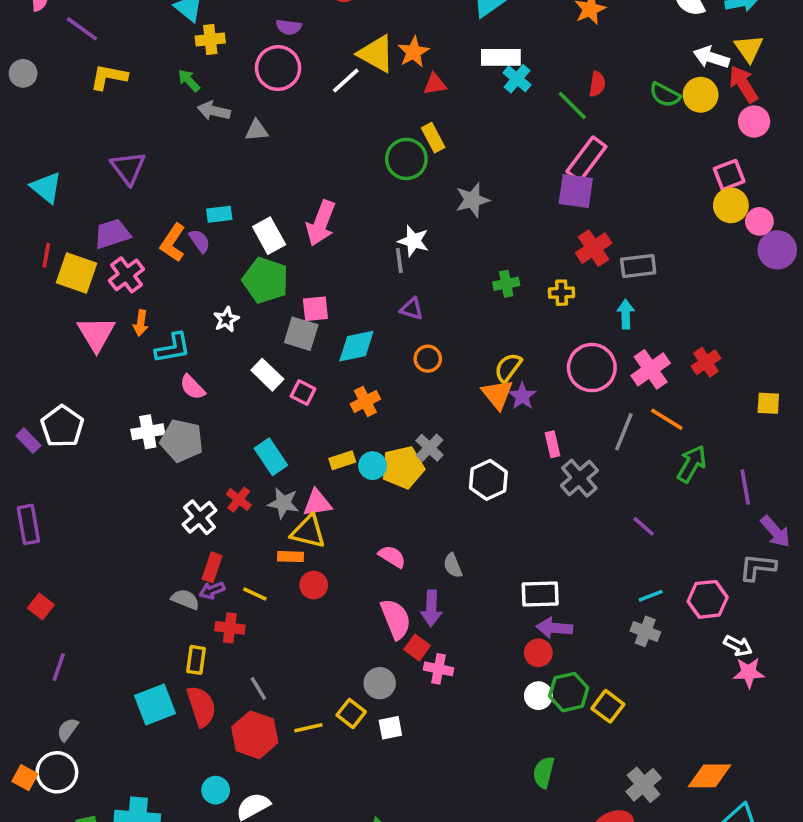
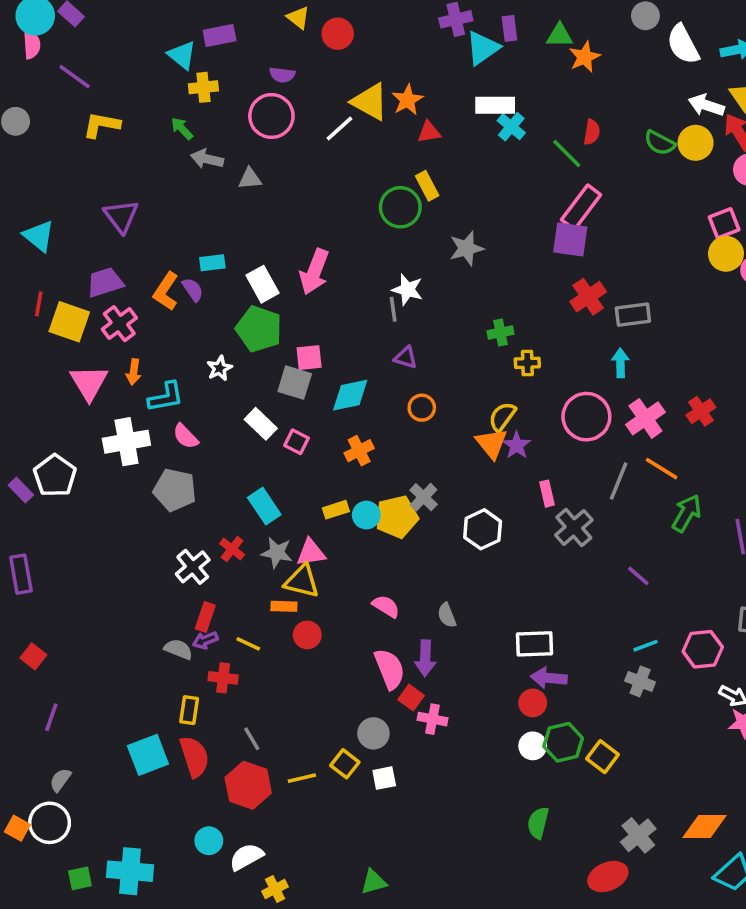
yellow cross: (562, 293) -> (527, 363), moved
white cross: (148, 432) -> (126, 442), moved, size x1.4

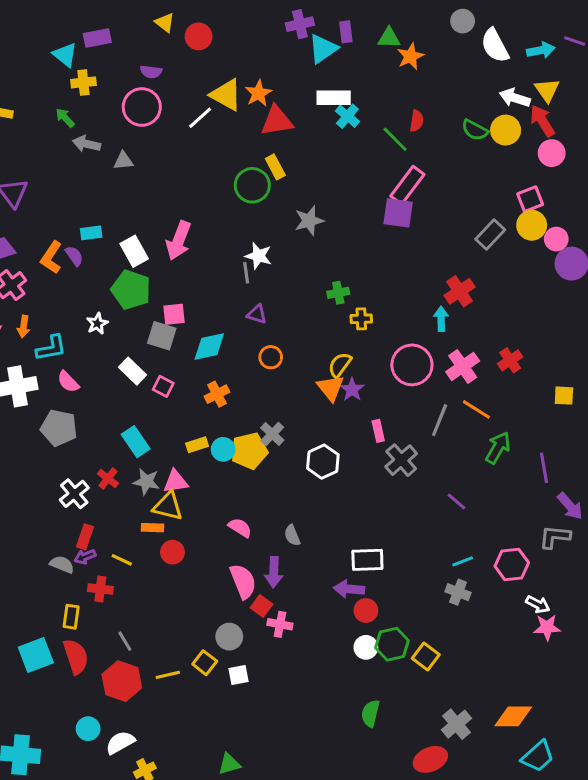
red triangle: (429, 132) -> (277, 121), size x1.6
red cross: (588, 297) -> (460, 291), moved
gray rectangle: (633, 315) -> (490, 234), moved, turned -40
purple arrow: (549, 678) -> (349, 589), moved

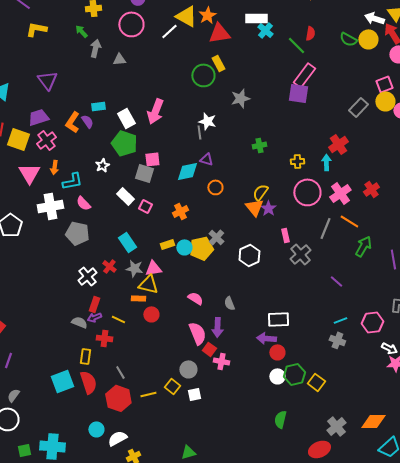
gray arrow: (87, 144) -> (95, 48), turned 90
yellow cross: (361, 319) -> (297, 161), moved
cyan diamond: (209, 346) -> (187, 171), moved

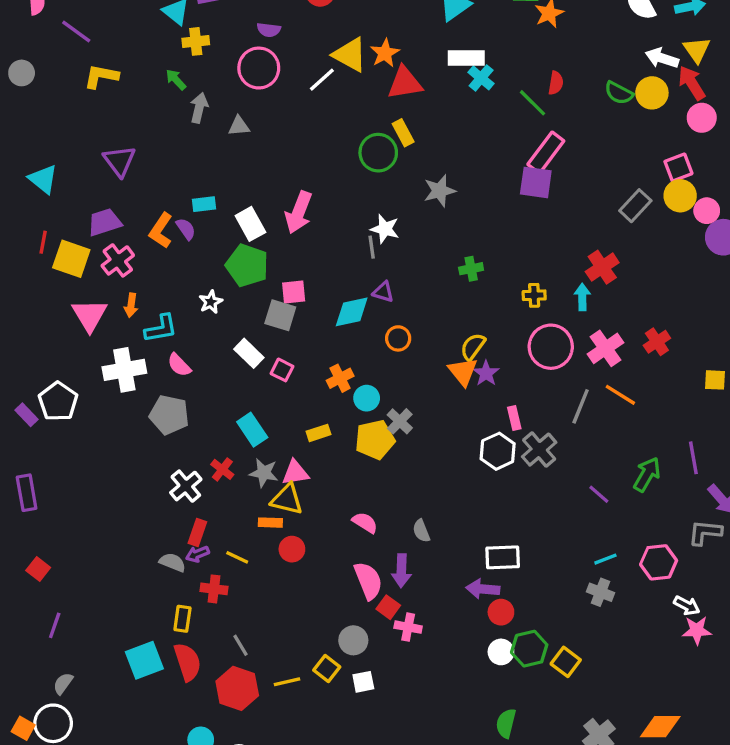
green arrow: (363, 246) -> (647, 474), moved
cyan circle: (184, 247) -> (367, 398), moved
white hexagon: (249, 255) -> (498, 451), moved

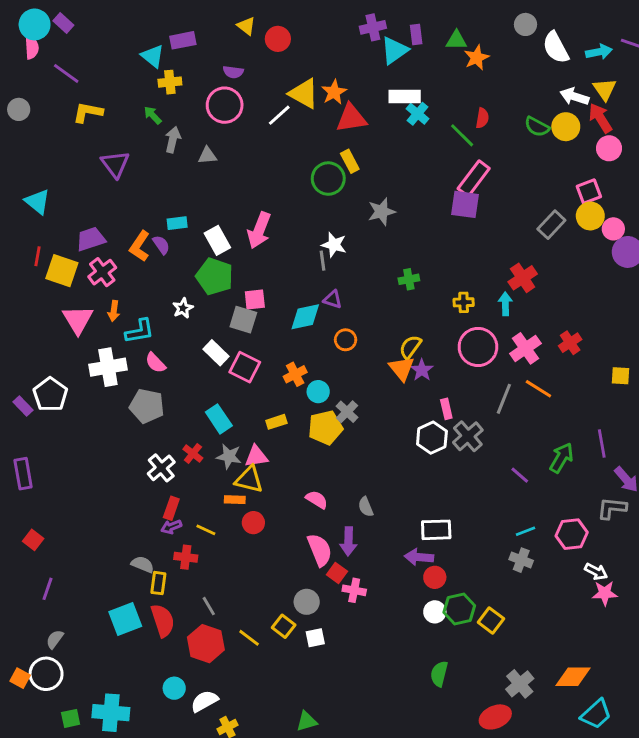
purple triangle: (119, 161) -> (115, 164), moved
pink square: (282, 370) -> (245, 367), size x1.5
gray semicircle: (173, 562) -> (143, 564), moved
yellow line: (287, 682) -> (249, 638), turned 50

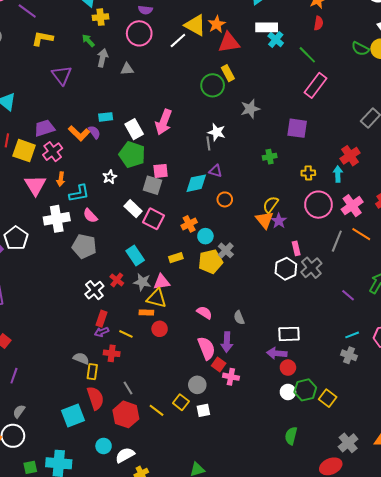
red semicircle: (482, 118) -> (318, 23), moved
purple square: (465, 204) -> (297, 128), moved
orange L-shape: (140, 246) -> (79, 133), turned -80
cyan square: (125, 619) -> (73, 415), moved

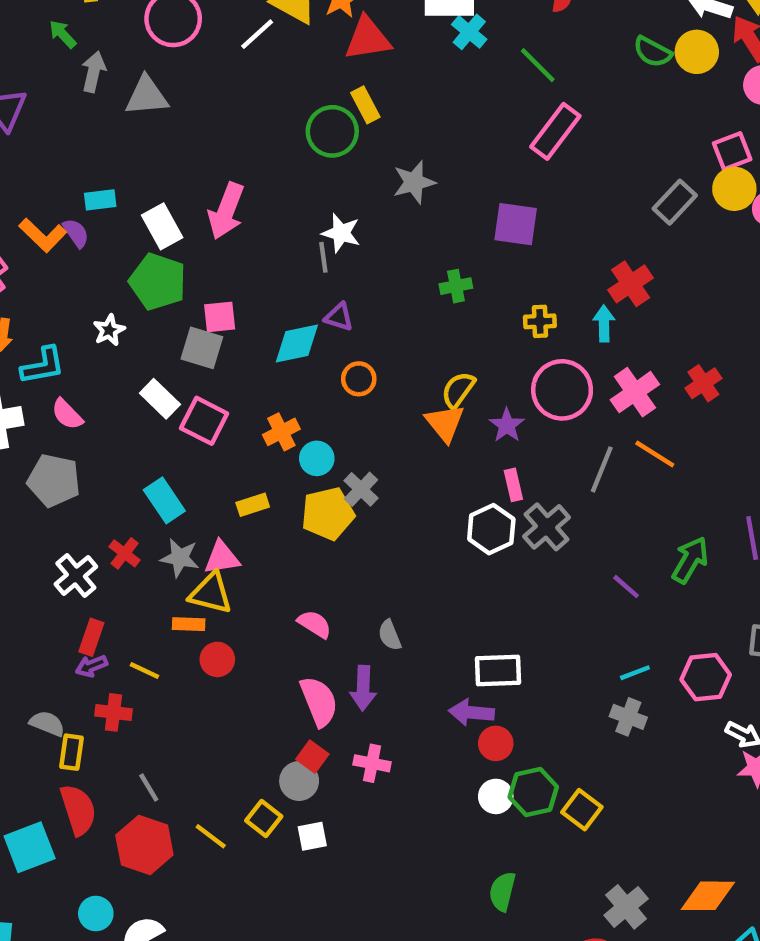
gray triangle: (127, 69) -> (147, 96), size x1.5
purple star: (279, 221) -> (507, 425), moved
red square: (219, 364) -> (312, 757), moved

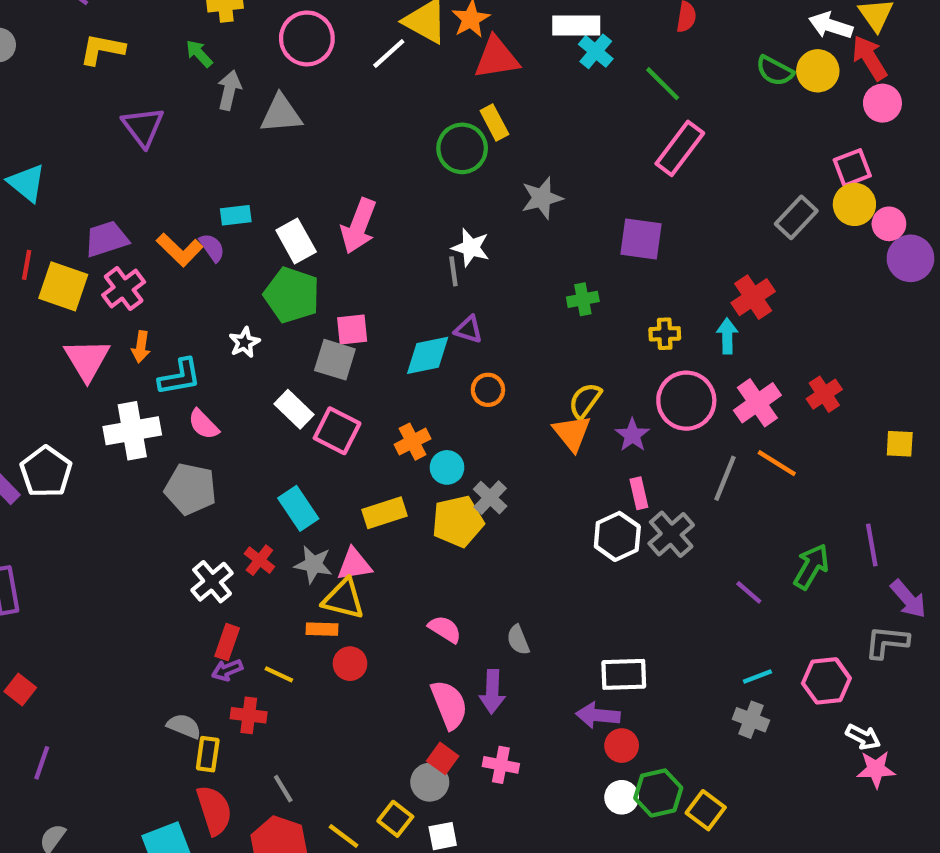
yellow rectangle: (253, 505) -> (384, 513), size x1.4

